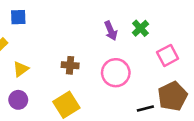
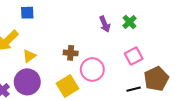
pink square: (168, 55) -> (134, 56), moved
pink circle: (116, 73) -> (92, 69), moved
purple circle: (18, 100) -> (27, 82), size x1.6

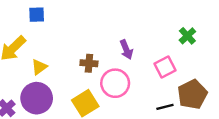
green cross: (129, 22) -> (187, 36), moved
purple arrow: (105, 24) -> (126, 50), moved

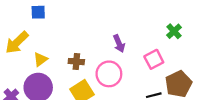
brown cross: (89, 63) -> (76, 62), moved

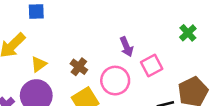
pink square: (154, 59) -> (152, 65), moved
brown cross: (76, 62) -> (79, 67), turned 32

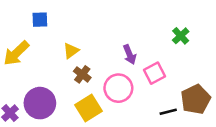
green cross: (188, 33) -> (181, 36), moved
yellow triangle: (39, 64) -> (71, 51), moved

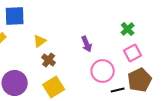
blue square: (40, 20) -> (15, 16), size x1.5
pink square: (155, 73) -> (133, 53), moved
pink circle: (118, 88) -> (103, 71), moved

